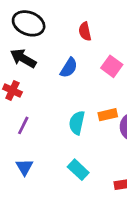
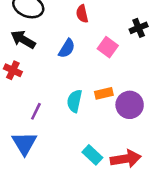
purple line: (23, 125) -> (36, 111), moved
blue triangle: (25, 167) -> (24, 143), size x1.5
cyan rectangle: (78, 170) -> (92, 155), moved

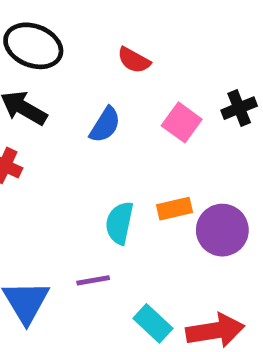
red semicircle: (82, 14) -> (134, 60), turned -48
black cross: (139, 28) -> (239, 108), moved
purple line: (36, 111) -> (93, 280), moved, turned 54

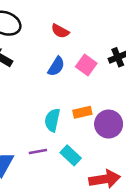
blue semicircle: (105, 125) -> (56, 66), moved
cyan rectangle: (153, 323) -> (71, 155), moved

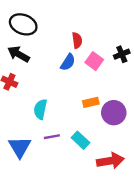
red semicircle: (60, 31) -> (77, 40), moved, turned -126
cyan semicircle: (52, 120) -> (40, 109), moved

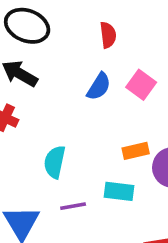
red semicircle: (77, 40) -> (108, 35), moved
cyan rectangle: (81, 140) -> (119, 191), moved, turned -36

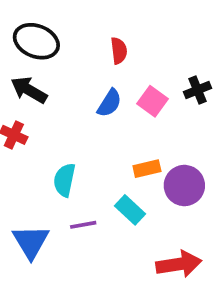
cyan rectangle: (119, 191) -> (130, 210), turned 36

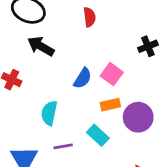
black arrow: (29, 90) -> (41, 46), moved
pink square: (153, 101) -> (112, 74), moved
blue semicircle: (109, 103) -> (83, 78), moved

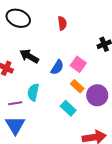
black arrow: (41, 46) -> (29, 56), moved
orange rectangle: (110, 105) -> (77, 86), turned 56
purple line: (63, 146) -> (15, 103), moved

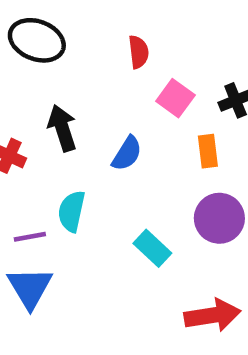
black arrow: (29, 56) -> (62, 128), turned 42
pink square: (78, 64) -> (175, 98), moved
orange rectangle: (77, 86) -> (208, 151), moved, turned 40

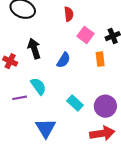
cyan semicircle: (71, 211) -> (38, 86), turned 132
purple circle: (219, 218) -> (105, 106), moved
blue triangle: (30, 288) -> (46, 128), moved

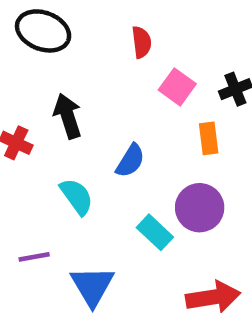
blue semicircle: (64, 60) -> (130, 161), moved
purple line: (20, 98) -> (34, 257), moved
purple circle: (105, 106) -> (200, 208), moved

